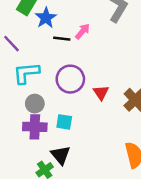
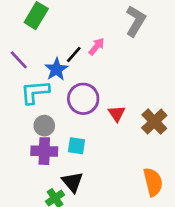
blue star: (46, 18) -> (56, 69), moved
black line: (62, 39) -> (74, 55), turned -56

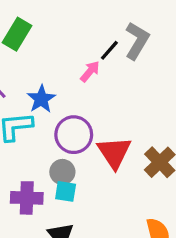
black line: (74, 55) -> (109, 50), moved
red triangle: (117, 114) -> (114, 152), size x1.6
gray circle: (44, 126) -> (62, 172), moved

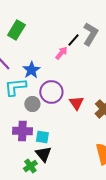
red triangle: (114, 152) -> (76, 103), size x0.7
gray circle: (62, 172) -> (32, 104), moved
cyan square: (66, 191) -> (42, 137), moved

